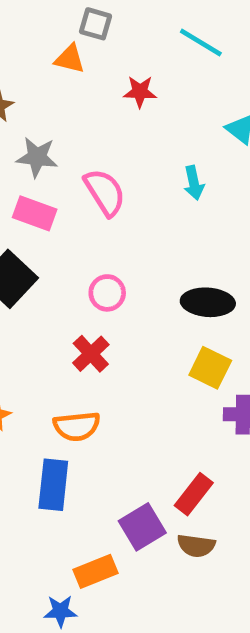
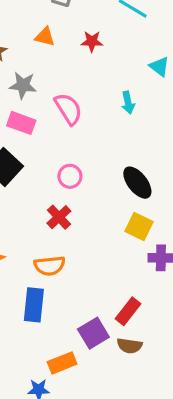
orange triangle: (70, 59) -> (45, 37), moved
black ellipse: (208, 302) -> (137, 183), turned 48

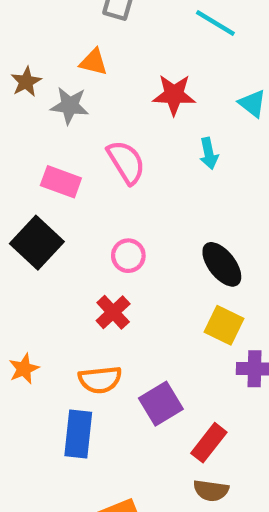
red star: (92, 41) -> (174, 95), moved, size x1.4
gray star: (23, 85) -> (70, 106), moved
purple square: (93, 333) -> (161, 404), moved

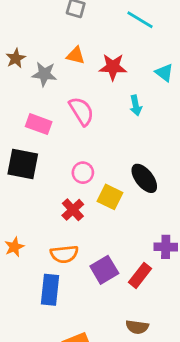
orange triangle: (94, 62) -> (76, 55), moved
black square: (37, 243) -> (23, 164), turned -32
yellow square: (224, 325) -> (110, 197), moved
red rectangle: (209, 443) -> (140, 275), moved

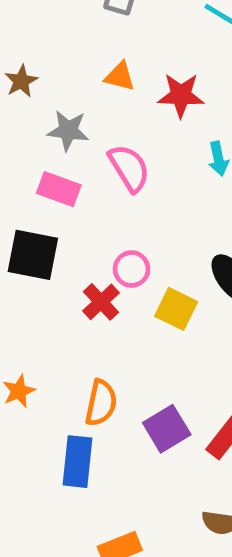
gray star: (44, 74) -> (68, 130), moved
red cross: (73, 210) -> (101, 302), moved
orange semicircle: (64, 254) -> (101, 403), turned -72

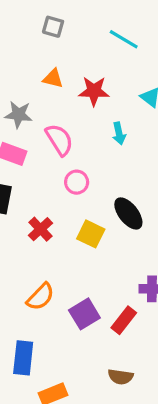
pink circle: (132, 269) -> (77, 182), moved
orange semicircle: (101, 403) -> (40, 297), turned 32
blue rectangle: (78, 462) -> (23, 358), moved

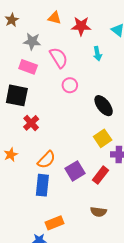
red cross: (40, 229) -> (31, 123), moved
yellow square: (91, 234) -> (103, 138), moved, turned 30
blue rectangle: (23, 358) -> (42, 185), moved

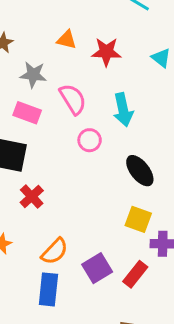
cyan arrow: (97, 54) -> (123, 110), moved, size x1.5
yellow square: (103, 138) -> (138, 219), turned -36

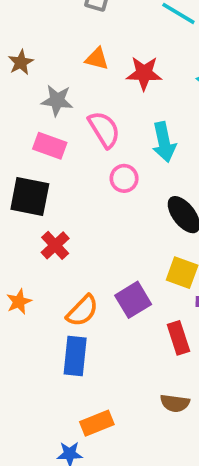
purple square: (97, 268) -> (133, 300), moved
red rectangle: (135, 274) -> (178, 338), turned -56

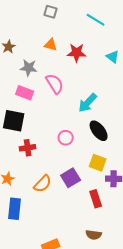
cyan arrow: (164, 142) -> (88, 103), moved, turned 55
pink circle: (124, 178) -> (66, 138), moved
red cross: (55, 245) -> (28, 148), turned 35
blue rectangle: (75, 356) -> (15, 209), moved

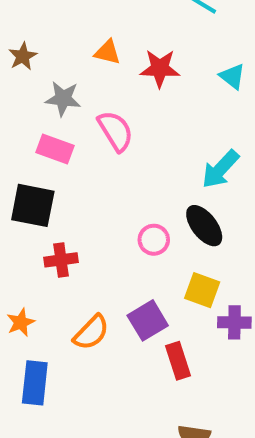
cyan arrow: (88, 103) -> (220, 169), moved
pink circle: (66, 138) -> (154, 240), moved
red rectangle: (96, 199) -> (178, 361), moved

